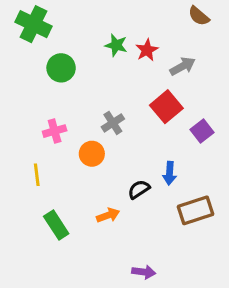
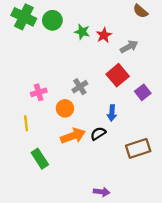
green circle: (61, 68) -> (52, 20), moved
blue arrow: (170, 173) -> (112, 113), moved
orange arrow: (108, 215) -> (73, 136), moved, size x1.5

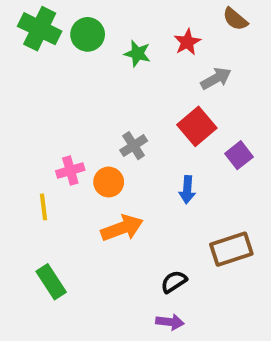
red star: (104, 35) -> (187, 42), moved
pink cross: (39, 92) -> (70, 170), moved
black semicircle: (98, 134) -> (174, 282), moved
green rectangle: (40, 159) -> (51, 282), moved

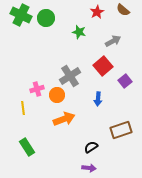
red star: (187, 42) -> (97, 12), moved
green star: (137, 54) -> (79, 32), moved
gray cross: (134, 146) -> (70, 76), size x1.5

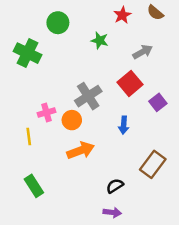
green cross: (21, 15) -> (28, 53), moved
brown rectangle: (121, 130) -> (153, 164), turned -35

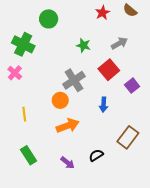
green star: (100, 40) -> (83, 45), moved
pink cross: (46, 112) -> (15, 73), moved, turned -32
purple arrow: (112, 212) -> (68, 163), moved, turned 32

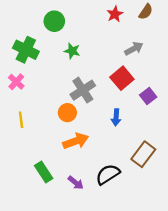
brown semicircle: (130, 11) -> (146, 12), turned -96
green star: (83, 45) -> (72, 51), moved
yellow line: (24, 114) -> (21, 120), moved
green rectangle: (29, 155) -> (44, 172), moved
black semicircle: (96, 155) -> (108, 174), size x1.5

